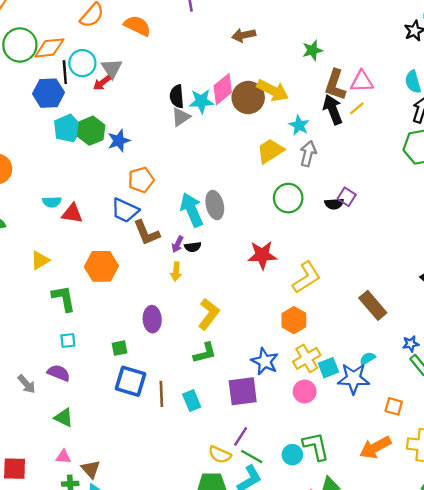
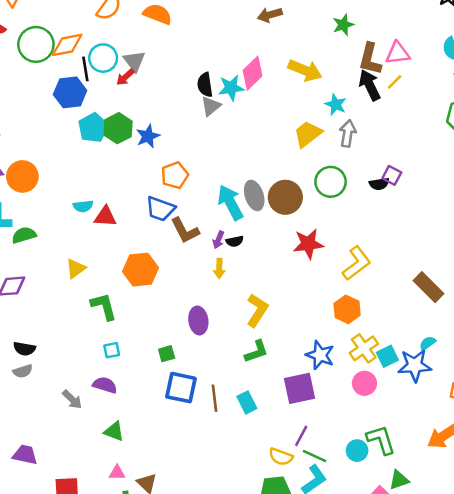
brown circle: (248, 98) -> (285, 197), moved

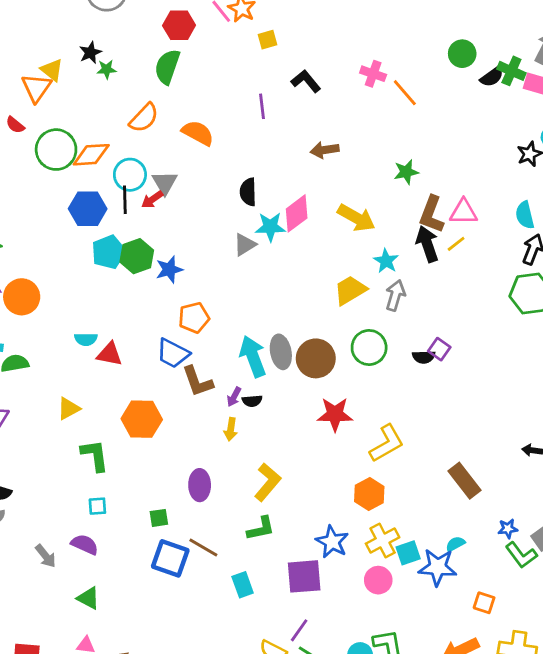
black line: (85, 69) -> (125, 200), moved
black semicircle: (205, 85) -> (248, 192), moved
brown line: (214, 398) -> (203, 547), moved, turned -60

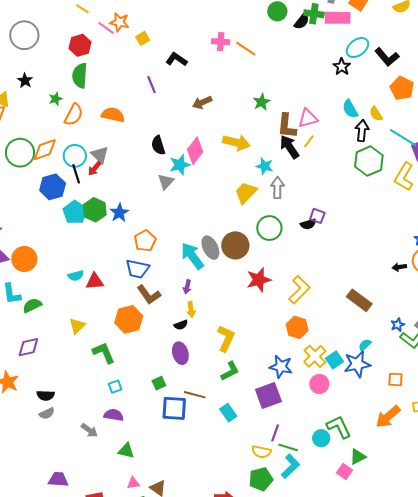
green star: (107, 69) -> (56, 99), moved
brown L-shape: (197, 381) -> (149, 295), moved
black semicircle: (252, 401) -> (181, 325), moved

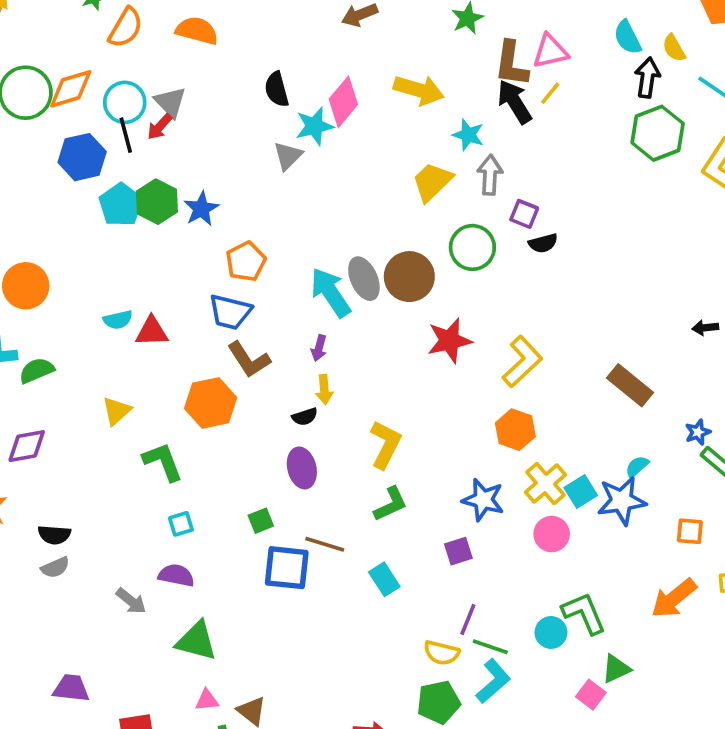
purple square: (317, 216) -> (524, 214), moved
purple square: (268, 395) -> (458, 551), size x0.6
green triangle: (126, 451) -> (196, 641), size x1.4

